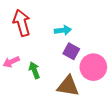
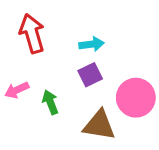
purple square: (71, 51) -> (90, 75), moved, turned 35

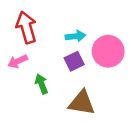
pink arrow: (17, 90) -> (18, 61), moved
pink circle: (136, 98) -> (108, 51), moved

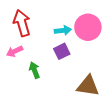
pink circle: (108, 51) -> (88, 27), moved
brown triangle: (82, 103) -> (88, 86), moved

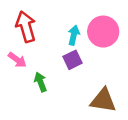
cyan arrow: (63, 30) -> (74, 35), turned -70
pink arrow: (15, 51) -> (17, 60), turned -119

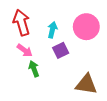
cyan arrow: (74, 35) -> (52, 30), moved
pink arrow: (17, 60) -> (25, 50), moved

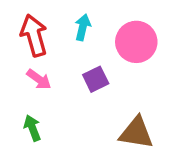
cyan arrow: (52, 30) -> (83, 27), moved
green arrow: (34, 69) -> (32, 128), moved

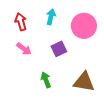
red arrow: (34, 35) -> (21, 22), size x0.7
green arrow: (32, 128) -> (46, 80), moved

